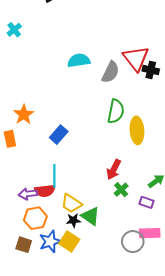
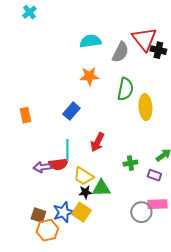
orange star: (24, 114) -> (89, 76), moved, turned 30
red arrow: (114, 170) -> (97, 142), moved
green cross: (121, 190) -> (130, 163), turned 32
green triangle: (90, 216) -> (101, 188), turned -36
orange hexagon: (35, 218) -> (47, 230), moved

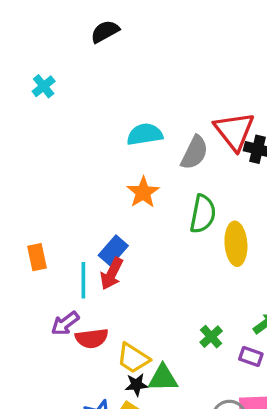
orange star: (89, 76) -> (143, 192), turned -30
red arrow: (97, 142) -> (112, 274), moved
cyan line: (67, 150) -> (83, 280), moved
green cross: (130, 163) -> (211, 337), turned -32
purple arrow: (42, 167) -> (65, 323), moved, turned -30

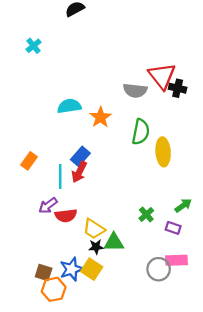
cyan semicircle: (145, 134) -> (69, 106), moved
gray semicircle: (194, 153) -> (135, 90), turned 70
orange rectangle: (37, 257) -> (29, 161), turned 48

